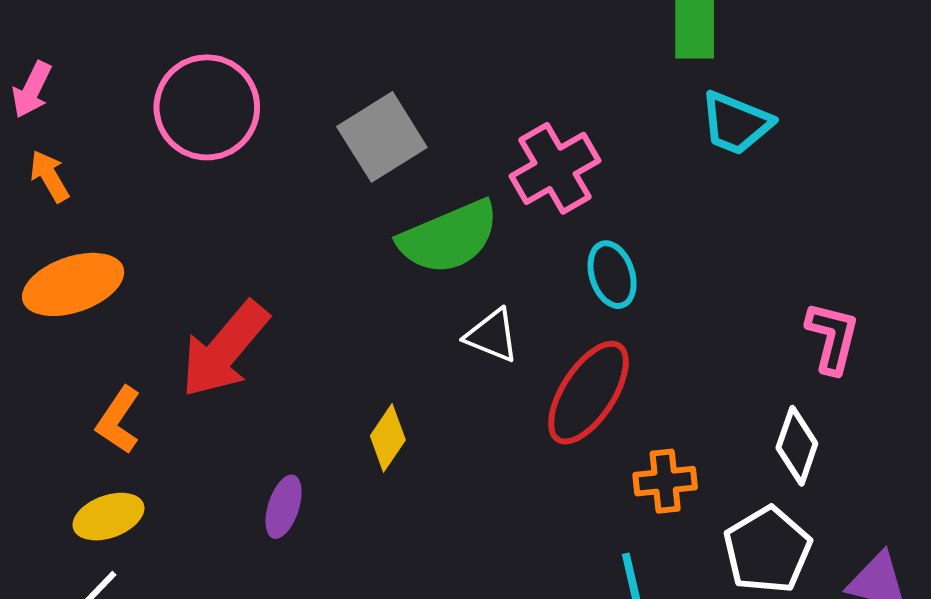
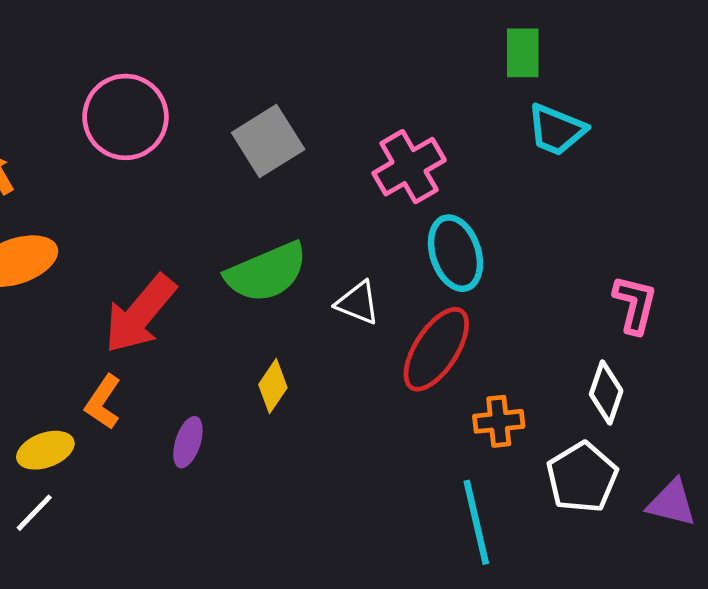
green semicircle: (449, 237) -> (266, 272), moved
cyan ellipse: (612, 275) -> (455, 253), size x1.4
orange L-shape: (118, 420) -> (103, 402), moved

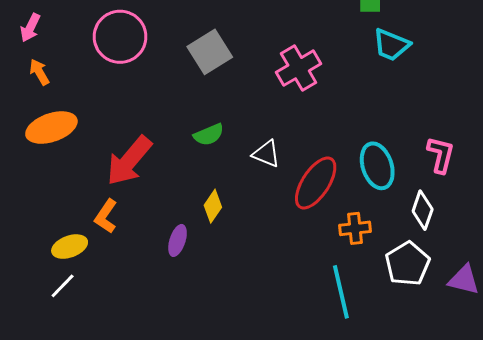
cyan ellipse: (455, 253) -> (377, 166), moved
green semicircle: (266, 272) -> (209, 135), size x0.6
purple ellipse: (188, 442) -> (178, 240), moved

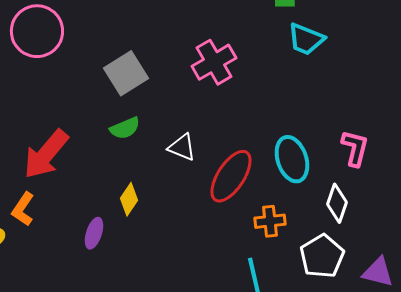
gray square: (210, 52) -> (126, 73), moved

